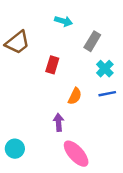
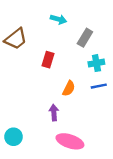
cyan cross: (105, 69) -> (96, 63), turned 35
pink ellipse: (76, 154) -> (70, 141), turned -30

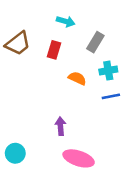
red rectangle: (48, 60) -> (54, 50), moved
orange semicircle: (69, 88) -> (77, 78), moved, turned -91

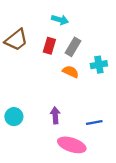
gray rectangle: (95, 42) -> (73, 47), moved
blue line: (111, 96) -> (94, 122), moved
cyan circle: (15, 153) -> (14, 117), moved

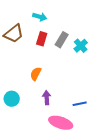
cyan arrow: (60, 20) -> (40, 17), moved
cyan cross: (99, 65) -> (81, 46), moved, turned -32
orange semicircle: (71, 72) -> (36, 74), moved, turned -88

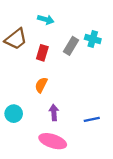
red rectangle: (42, 39) -> (42, 53), moved
cyan cross: (81, 46) -> (93, 39), moved, turned -32
pink ellipse: (61, 123) -> (53, 141), moved

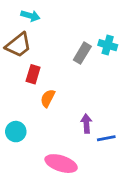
cyan arrow: (46, 20) -> (30, 16), moved
red rectangle: (42, 53) -> (33, 74), moved
purple arrow: (54, 112) -> (86, 124), moved

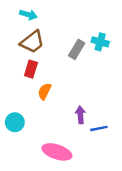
brown trapezoid: (18, 45) -> (32, 42), moved

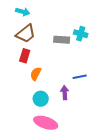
gray rectangle: (77, 49) -> (62, 40), turned 63
cyan circle: (15, 122) -> (41, 99), moved
blue line: (99, 128) -> (80, 77), moved

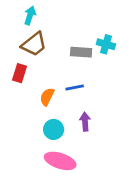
cyan arrow: (23, 12) -> (30, 15), turned -88
red rectangle: (25, 56) -> (19, 73), moved
blue line: (80, 77) -> (75, 88), moved

